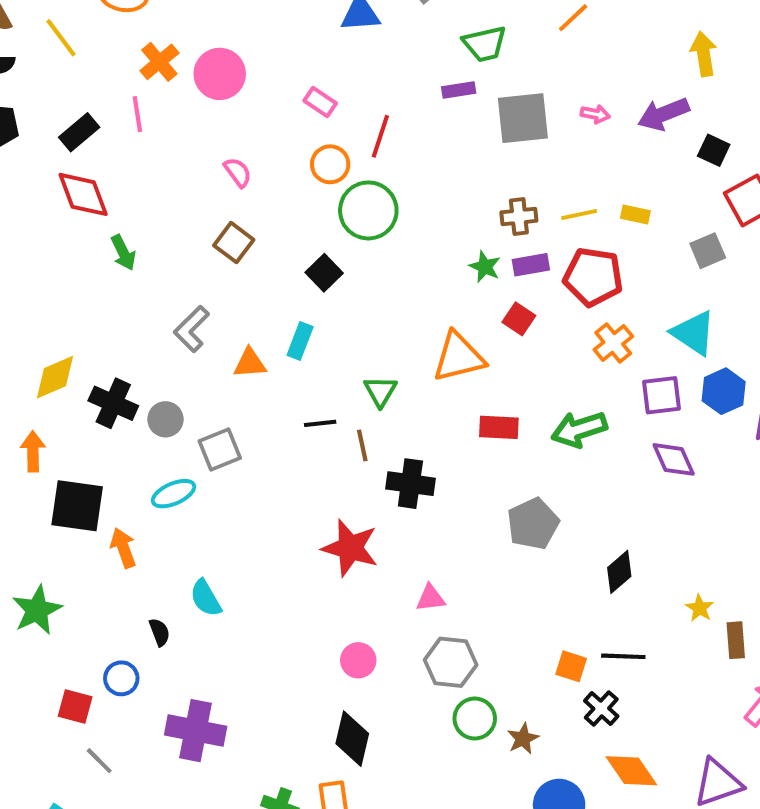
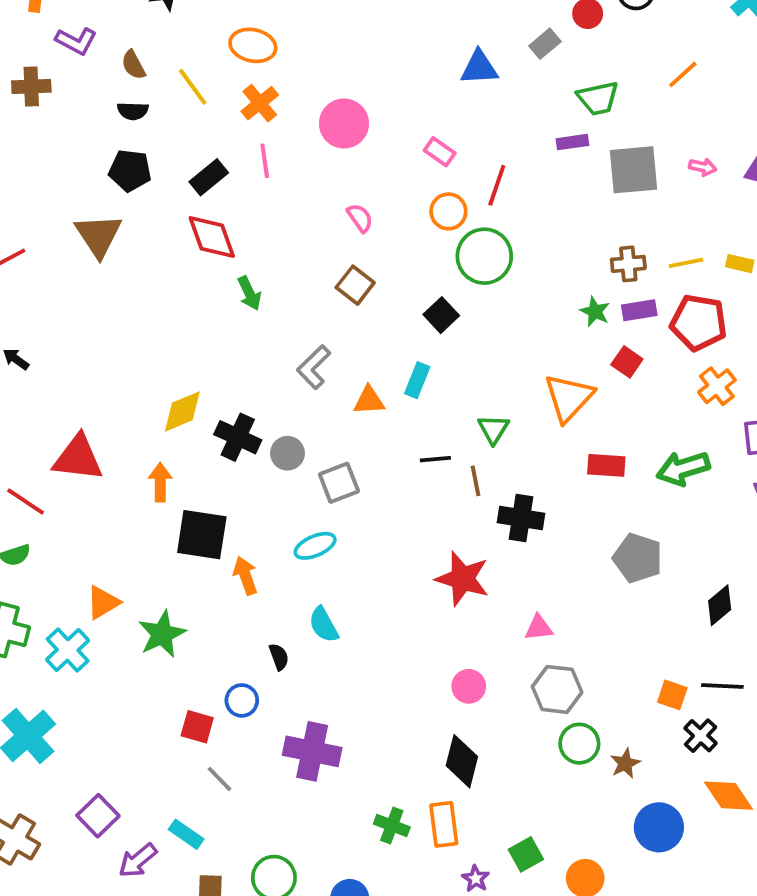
orange cross: (159, 62) -> (260, 103), moved
orange triangle: (459, 357) -> (569, 398), turned -34
cyan ellipse: (174, 494) -> (315, 546), moved
gray pentagon: (533, 524) -> (638, 558), turned -30

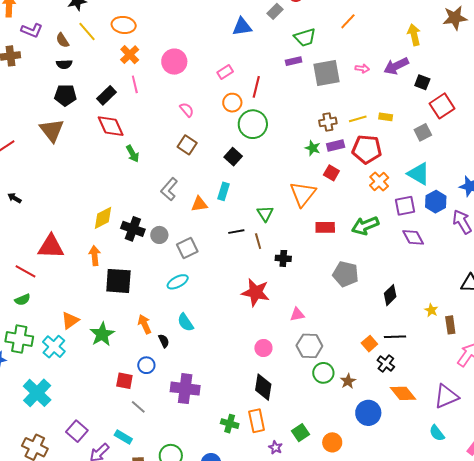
yellow line: (193, 87) -> (87, 32), moved
pink rectangle: (440, 152) -> (225, 72), turned -63
black cross: (521, 518) -> (283, 258), size x0.7
orange arrow: (245, 576) -> (145, 324), moved
orange square: (672, 695) -> (369, 344), turned 35

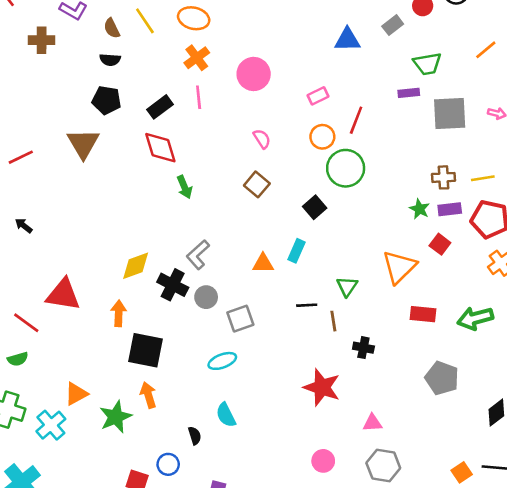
gray L-shape: (169, 189) -> (198, 255), moved
orange arrow: (145, 324) -> (148, 395), moved

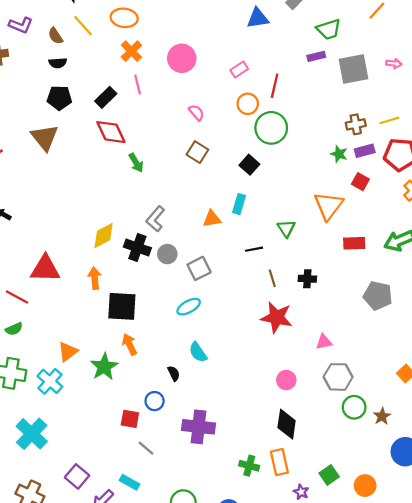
brown line: (333, 321) -> (272, 278), moved

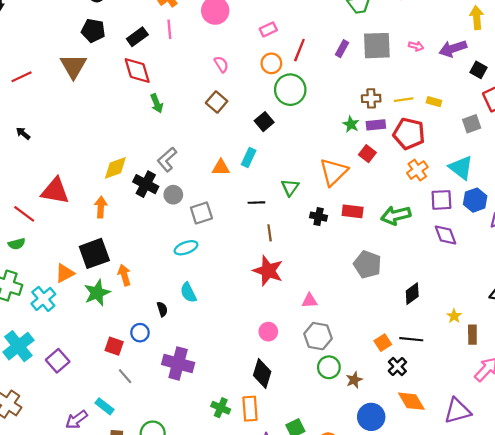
purple rectangle: (316, 56) -> (342, 49), moved, turned -56
black cross: (307, 279) -> (319, 217), moved
black square: (122, 306) -> (94, 253), moved, turned -32
purple square: (77, 476) -> (58, 361), moved

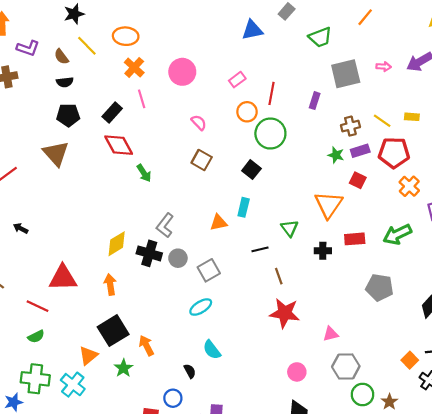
purple rectangle: (342, 49) -> (315, 101), moved
yellow line: (404, 100) -> (382, 121), turned 54
green star: (97, 293) -> (123, 368), size x0.7

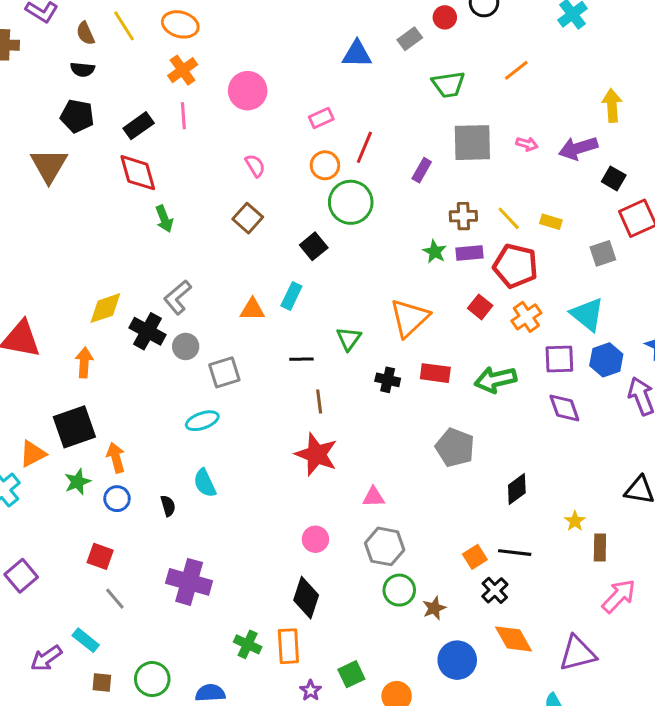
red square: (358, 180) -> (480, 307), moved
blue circle: (173, 398) -> (117, 499), moved

